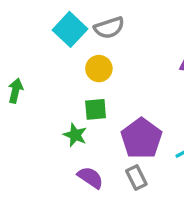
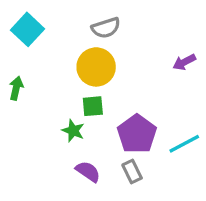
cyan square: (70, 29) -> (28, 29), moved
yellow circle: (99, 69) -> (96, 67), size x1.5

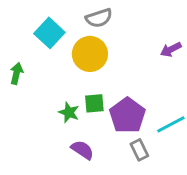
cyan square: (28, 29) -> (49, 33), moved
green square: (93, 106) -> (94, 103), moved
gray rectangle: (132, 171) -> (139, 150), moved

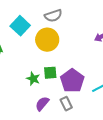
purple semicircle: (82, 150) -> (42, 104), turned -84
gray rectangle: (139, 150) -> (66, 104), moved

